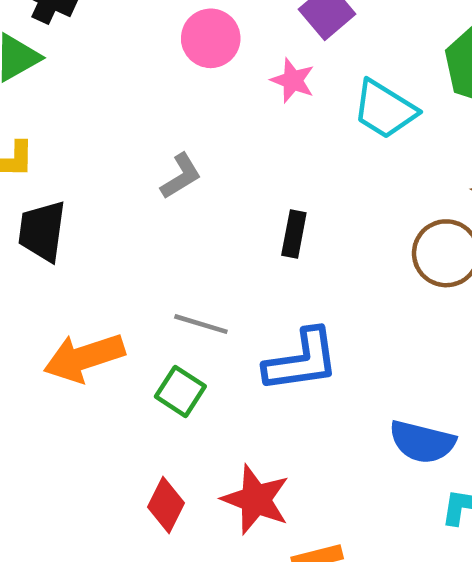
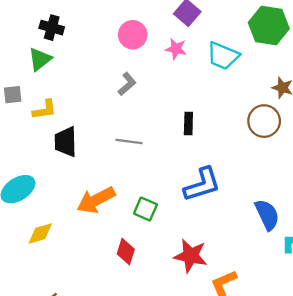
gray L-shape: (181, 176) -> (127, 84), moved
gray line: (201, 324) -> (129, 141), moved
blue semicircle: (422, 442) -> (267, 215), turned -120
red diamond: (166, 505) -> (126, 252), moved

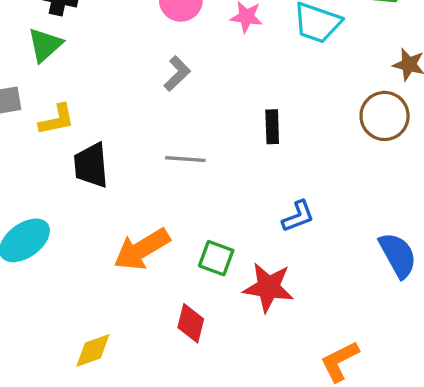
blue L-shape: (202, 185) -> (298, 216), size x0.6
yellow diamond: (40, 233) -> (93, 351), moved
red star: (191, 256) -> (268, 287), moved

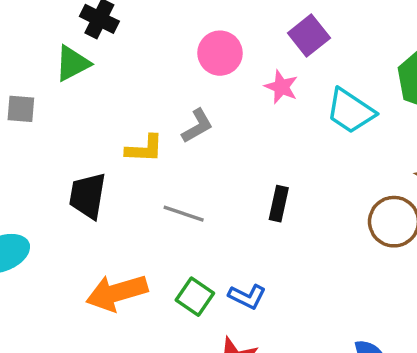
yellow L-shape: (57, 120) -> (144, 149), moved
blue L-shape: (298, 216) -> (247, 297), moved, turned 33
green square: (216, 258) -> (195, 297), moved

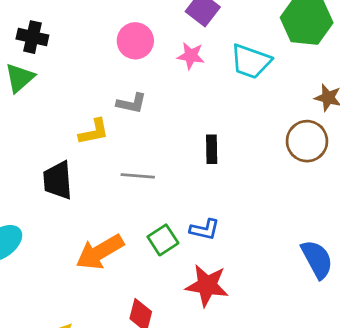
gray L-shape: (197, 126) -> (131, 103), turned 56
green square: (195, 297) -> (163, 240), turned 36

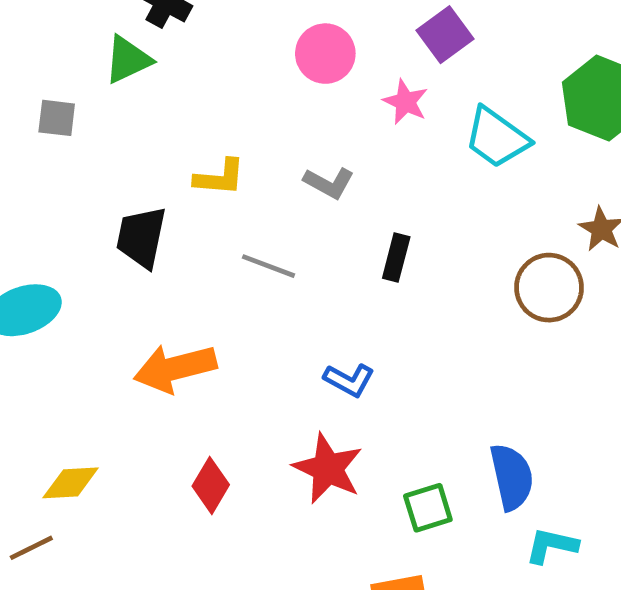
gray L-shape: (131, 103) -> (329, 183), moved
green square: (163, 240) -> (428, 508), moved

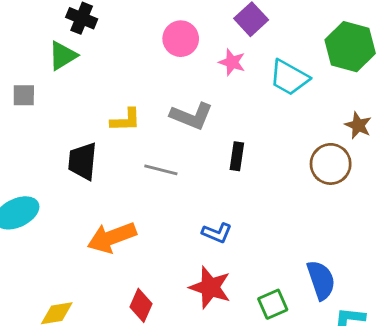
gray L-shape: (329, 183) -> (192, 116), size x1.4

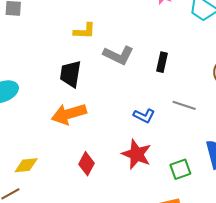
gray L-shape: (192, 116) -> (118, 55), moved
black trapezoid: (83, 161) -> (71, 74), moved
gray line: (161, 170) -> (184, 105), moved

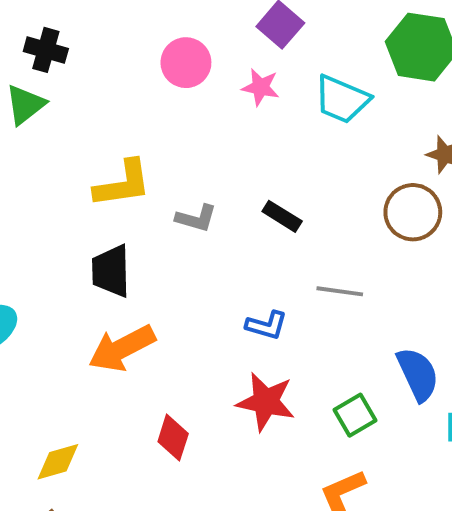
yellow L-shape: (84, 31) -> (123, 184), size x1.4
gray L-shape: (118, 55) -> (196, 218), size x0.7
black rectangle: (162, 62) -> (282, 216), turned -60

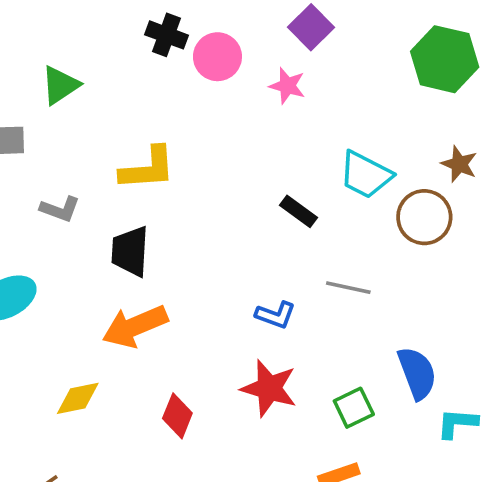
black cross: (46, 50) -> (166, 35), moved
cyan trapezoid: (342, 99) -> (366, 175), moved
gray L-shape: (196, 218) -> (60, 209), moved
yellow diamond: (58, 462) -> (78, 398), moved

